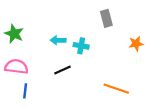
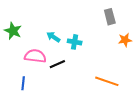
gray rectangle: (106, 18) -> (110, 17), moved
cyan arrow: (58, 40) -> (53, 37), turned 32
pink semicircle: (16, 67) -> (35, 56), moved

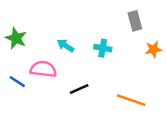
cyan cross: (75, 42) -> (103, 48), moved
black line: (57, 64) -> (79, 89), moved
blue line: (23, 83) -> (17, 82), moved, turned -64

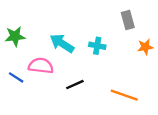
green star: (16, 38) -> (15, 36), turned -30
cyan arrow: (66, 46) -> (62, 43), size x1.5

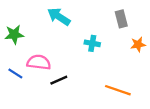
cyan arrow: (62, 43) -> (59, 17), moved
black line: (75, 85) -> (59, 80), moved

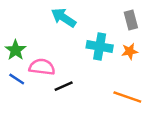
green star: (14, 34) -> (15, 50), moved, turned -30
cyan cross: (92, 43) -> (100, 46), size x1.5
orange star: (138, 44) -> (130, 51), moved

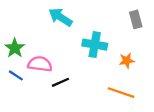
gray rectangle: (131, 20) -> (136, 19), moved
orange star: (130, 51) -> (127, 61), moved

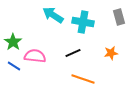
cyan cross: (95, 45) -> (83, 22), moved
black line: (60, 82) -> (73, 53), moved
orange line: (121, 93) -> (83, 79), moved

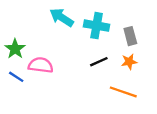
gray rectangle: (119, 17) -> (130, 36), moved
black line: (73, 53) -> (99, 62), moved
orange line: (83, 79) -> (123, 92), moved

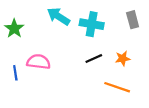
gray rectangle: (130, 36) -> (133, 20), moved
green star: (15, 49) -> (14, 29), moved
blue line: (16, 77) -> (15, 73), turned 48

